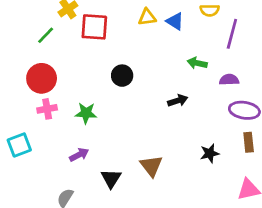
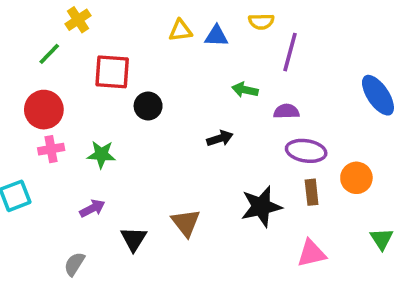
blue triangle: (175, 21) -> (216, 36), turned -30
red square: (94, 27) -> (112, 72), moved
black star: (210, 153) -> (261, 207), size x1.6

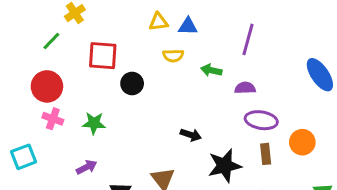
yellow semicircle: (261, 22) -> (173, 56), moved
black arrow: (220, 138) -> (191, 135), moved, turned 36
pink cross: (51, 149) -> (53, 119), turned 30

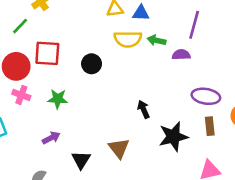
red square: (103, 56) -> (47, 53), moved
yellow semicircle: (173, 56) -> (128, 39), size x1.5
green arrow: (211, 70) -> (157, 40), moved
purple semicircle: (245, 88) -> (181, 55), moved
black arrow: (191, 135) -> (144, 109), turned -132

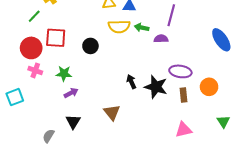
black star: (173, 137) -> (156, 87), moved, turned 30
purple arrow: (51, 138) -> (71, 93), moved
black triangle: (81, 160) -> (73, 122), moved

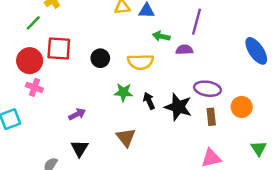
yellow semicircle: (119, 26) -> (140, 62), moved
green star: (64, 74) -> (123, 92), moved

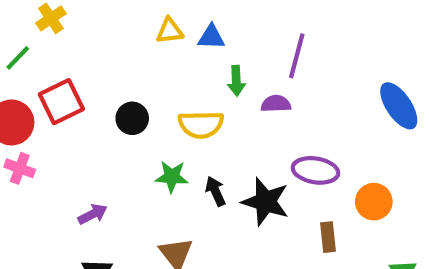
green arrow: (161, 36) -> (236, 81), turned -105
red square: (59, 48) -> (61, 102), turned -30
brown rectangle: (211, 117) -> (328, 237), moved

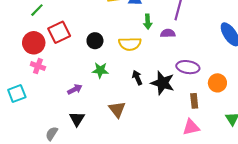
green star: (172, 177) -> (100, 70), moved

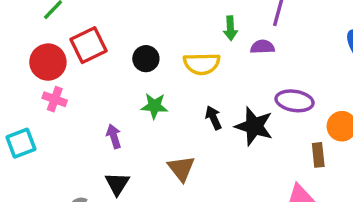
purple arrow: (75, 89) -> (114, 136), turned -80
brown rectangle: (194, 101) -> (318, 155), moved

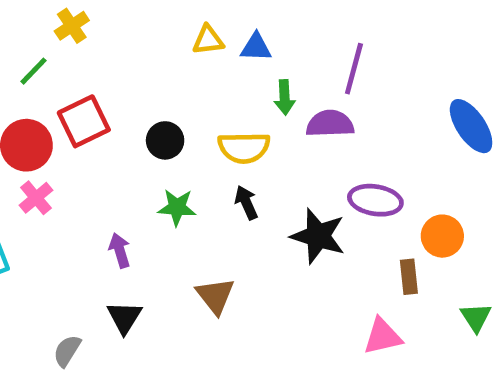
purple semicircle: (262, 47) -> (330, 124), size x1.4
pink cross: (55, 99) -> (36, 198), turned 30
black arrow: (213, 118) -> (246, 203), moved

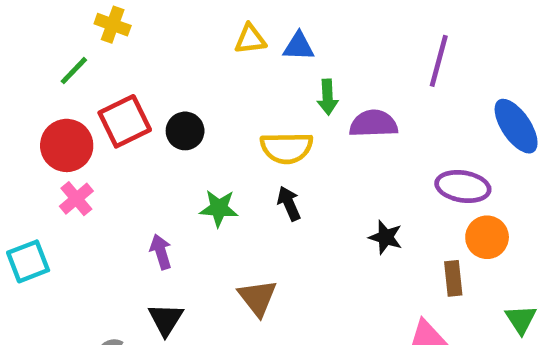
yellow cross: (72, 26) -> (113, 25), turned -36
purple line: (354, 69) -> (439, 61), moved
black circle: (165, 140) -> (185, 131), moved
purple ellipse: (375, 200) -> (463, 187), moved
black star: (318, 236) -> (386, 237), moved, size x0.6

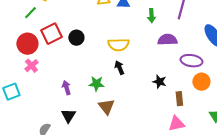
green arrow: (328, 97) -> (151, 16), moved
purple semicircle: (373, 124) -> (167, 40), moved
green star: (219, 208) -> (96, 84), moved
brown rectangle: (453, 278) -> (179, 99), moved

